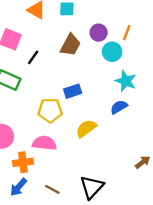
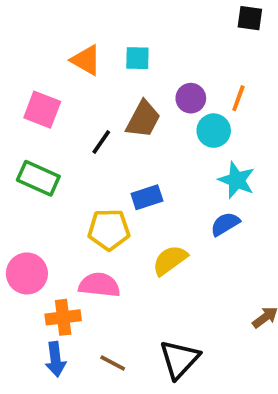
black line: (33, 57) -> (101, 142), moved
blue arrow: (18, 187) -> (55, 359), turned -48

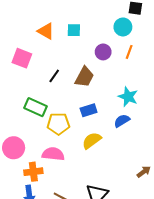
brown trapezoid: (143, 119) -> (84, 77), moved
cyan circle: (214, 131) -> (123, 27), moved
green rectangle: (38, 178) -> (35, 107), moved
blue rectangle: (147, 197) -> (89, 110), moved

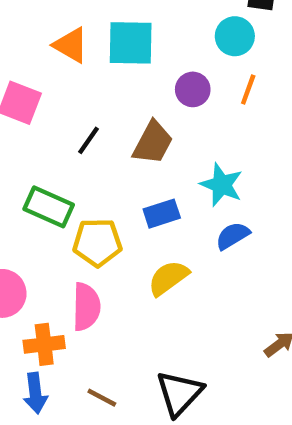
cyan square: (74, 30) -> (131, 43), size x1.6
cyan star: (128, 97) -> (222, 185), moved
pink semicircle: (53, 154) -> (86, 307), turned 85

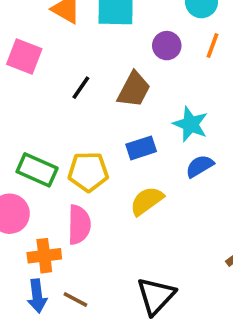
green rectangle: (49, 207) -> (37, 170), moved
brown line: (102, 398) -> (75, 300), moved

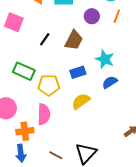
green rectangle: (37, 170) -> (24, 71), moved
brown line: (75, 300) -> (56, 155), moved

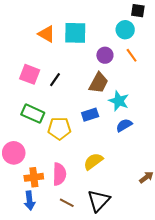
orange line: (117, 16) -> (132, 55), turned -56
pink square: (14, 22) -> (30, 74), moved
brown trapezoid: (74, 40) -> (99, 83), moved
yellow semicircle: (81, 101) -> (93, 161), moved
pink semicircle: (44, 114) -> (59, 174), moved

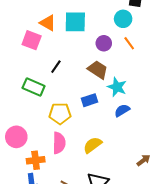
pink square: (30, 74) -> (32, 40), moved
brown trapezoid: (99, 83) -> (98, 70), turned -85
green rectangle: (33, 114) -> (34, 87), moved
pink semicircle: (59, 174) -> (59, 143), moved

